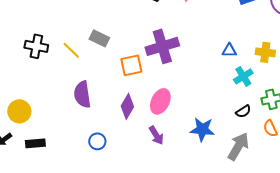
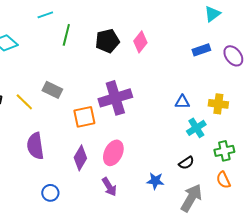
black semicircle: (243, 111) -> (186, 163), moved
blue star: (202, 129) -> (155, 181), size x0.7

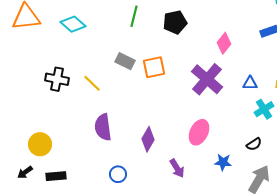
pink diamond: (140, 42) -> (224, 43), moved
gray rectangle: (52, 90) -> (125, 61), moved
purple cross: (115, 98) -> (207, 79), moved, turned -32
orange square: (84, 117) -> (154, 67), moved
pink ellipse: (113, 153) -> (199, 132), moved

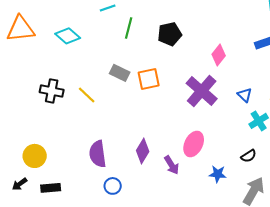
blue triangle: (250, 83) -> (245, 95), turned 42
purple semicircle: (103, 127) -> (98, 154), moved
purple arrow: (177, 168) -> (172, 165), moved

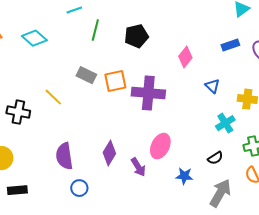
black cross: (52, 91) -> (18, 112), moved
purple cross: (202, 91) -> (148, 93), moved, turned -36
blue triangle: (245, 95) -> (212, 86), moved

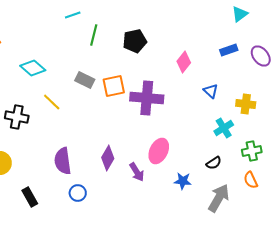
cyan diamond: (34, 38) -> (33, 68), moved
black rectangle: (17, 190) -> (30, 197), moved, turned 66

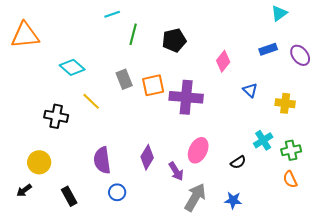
gray rectangle: (85, 80) -> (124, 79), turned 42
cyan cross: (224, 128) -> (263, 140), moved
black semicircle: (214, 163) -> (238, 162), moved
blue star: (183, 181) -> (233, 200), moved
gray arrow: (219, 198) -> (195, 197), moved

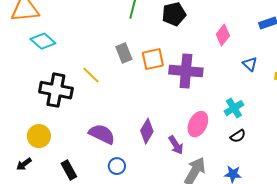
cyan diamond: (72, 67) -> (43, 41), moved
black cross: (56, 116) -> (56, 90), size x1.4
cyan cross: (263, 140) -> (234, 108), moved
purple semicircle: (102, 160) -> (102, 134), turned 124

